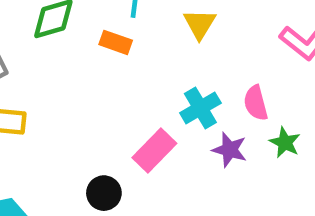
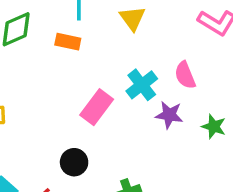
green star: (285, 142) -> (214, 127), moved
pink rectangle: (154, 151) -> (97, 107), moved

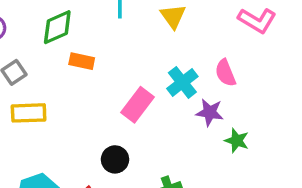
orange rectangle: (68, 42) -> (82, 61), moved
green star: (214, 127) -> (237, 141), moved

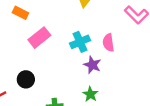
pink rectangle: (138, 105) -> (39, 38), moved
green star: (237, 141) -> (90, 94), moved

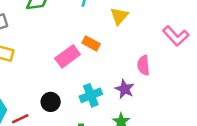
orange rectangle: (20, 13) -> (91, 43), moved
cyan cross: (80, 42) -> (91, 95), moved

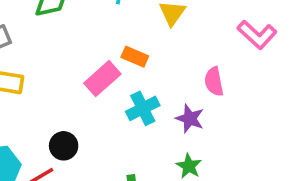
cyan cross: (91, 95) -> (143, 108), moved
black circle: (51, 102) -> (64, 146), moved

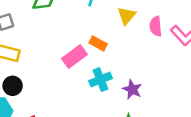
pink semicircle: (214, 81) -> (156, 26), moved
black circle: (64, 146) -> (13, 86), moved

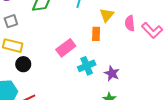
orange rectangle: (98, 43) -> (96, 34), moved, turned 64
black circle: (13, 86) -> (23, 64), moved

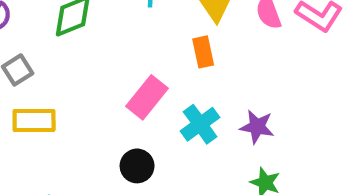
black circle: (23, 64) -> (137, 166), moved

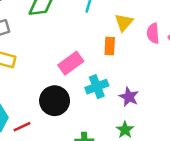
black circle: (137, 166) -> (55, 101), size x1.5

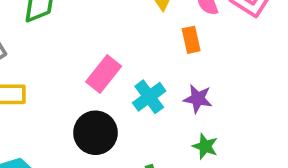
orange rectangle: (110, 46) -> (191, 40), moved

